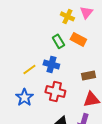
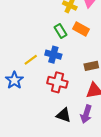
blue star: (24, 97) -> (14, 80), moved

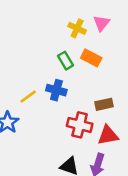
red cross: (57, 82) -> (80, 125), moved

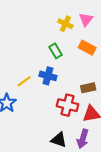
orange rectangle: (91, 58) -> (87, 48), moved

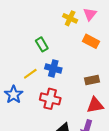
green rectangle: (56, 51) -> (42, 44), moved
red cross: (68, 105) -> (50, 99), moved

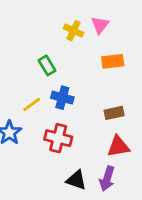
pink triangle: (90, 14) -> (100, 25), moved
yellow cross: (70, 18) -> (74, 31), moved
orange rectangle: (91, 41) -> (113, 61), turned -35

